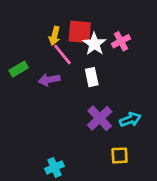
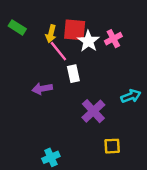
green rectangle: (19, 69) -> (17, 27), moved, turned 63
white rectangle: (92, 77) -> (73, 74), moved
purple arrow: (49, 80) -> (42, 89), moved
cyan arrow: (130, 120) -> (131, 96), moved

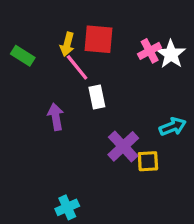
green rectangle: (17, 27) -> (23, 56), moved
white star: (88, 41) -> (171, 54), moved
purple arrow: (42, 89) -> (56, 117), turned 90
yellow square: (112, 146) -> (148, 161), moved

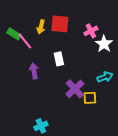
white star: (171, 54) -> (104, 44), moved
pink line: (77, 67) -> (25, 41), moved

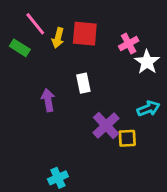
pink line: (25, 41) -> (35, 24), moved

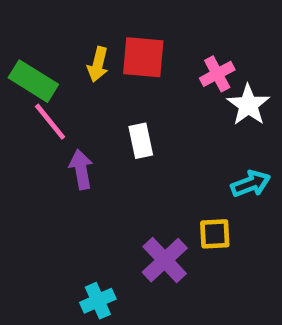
pink line: (35, 24) -> (50, 122), moved
green rectangle: (20, 48) -> (33, 81), size x1.4
purple cross: (106, 126) -> (165, 260), moved

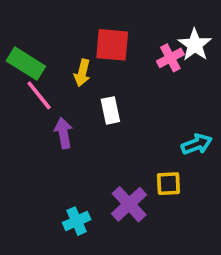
yellow arrow: (98, 64) -> (82, 73), moved
white star: (248, 105) -> (195, 45), moved
cyan cross: (98, 301) -> (77, 221), moved

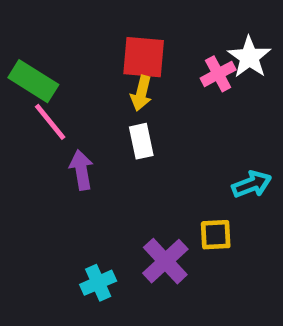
yellow arrow: (82, 73) -> (141, 93), moved

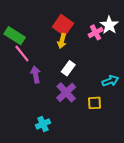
red square: (144, 57) -> (63, 25), turned 30
white rectangle: (141, 141) -> (68, 68), moved, turned 48
purple cross: (165, 261) -> (66, 92), moved

